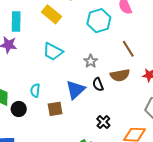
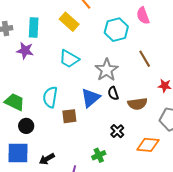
gray star: (91, 61) -> (107, 70), size x1.6
brown semicircle: (120, 75) -> (137, 104), moved
cyan semicircle: (35, 90) -> (50, 97), size x1.5
black circle: (19, 109) -> (26, 126), moved

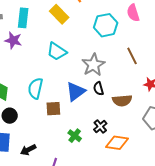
orange diamond: (148, 145) -> (117, 143), moved
green cross: (99, 155) -> (75, 136), moved, turned -32

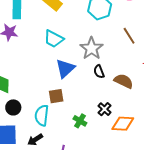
cyan semicircle: (35, 88) -> (42, 115), moved
blue triangle: (76, 92) -> (65, 68), moved
brown semicircle: (122, 100) -> (124, 81), turned -144

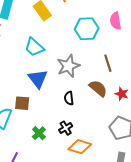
blue triangle: (65, 68) -> (38, 79), turned -40
black semicircle: (99, 72) -> (69, 98), moved
brown semicircle: (124, 81) -> (98, 88), moved

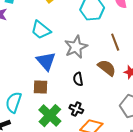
brown square: (22, 103) -> (41, 87), moved
black cross: (66, 128) -> (76, 109), turned -32
green cross: (39, 133) -> (50, 116), size x1.6

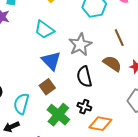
black semicircle: (78, 79) -> (84, 77), size x1.5
brown square: (41, 87) -> (47, 87), turned -35

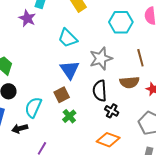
brown semicircle: (112, 64) -> (129, 82), turned 132
black cross: (84, 107) -> (112, 111), moved
green cross: (58, 115) -> (69, 116), moved, size x0.6

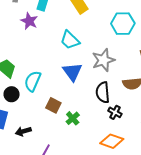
brown square: (62, 95) -> (53, 105), moved, turned -35
cyan semicircle: (33, 107) -> (33, 81), moved

